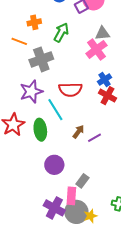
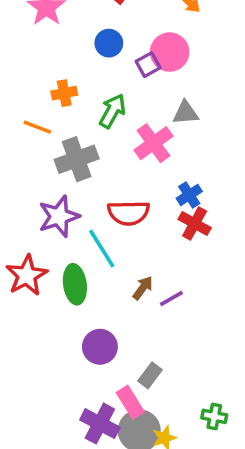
pink cross: (96, 49) -> (153, 143), moved
pink rectangle: (71, 196) -> (130, 402), turned -36

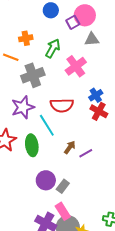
gray triangle: (186, 113) -> (92, 39), moved
gray rectangle: (150, 375) -> (63, 186), moved

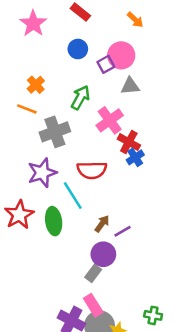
orange cross: (26, 38) -> (36, 85), moved, turned -32
red cross: (99, 111) -> (129, 142), moved
purple circle: (46, 180) -> (103, 254), moved

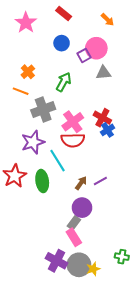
pink cross: (110, 120) -> (73, 122), moved
purple line: (122, 231) -> (100, 181), moved
pink rectangle: (93, 305) -> (74, 237), moved

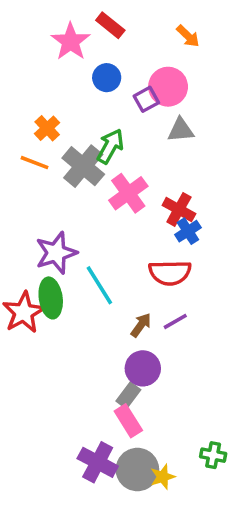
pink star: (26, 23) -> (71, 42), moved
gray cross: (43, 110) -> (83, 166), moved, turned -30
pink cross: (73, 122) -> (128, 193), moved
red semicircle: (73, 140) -> (170, 273), moved
green ellipse: (42, 181) -> (51, 298), moved

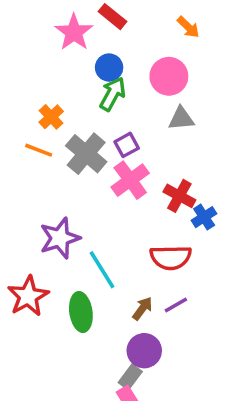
purple square: (146, 99) -> (127, 145), moved
green arrow: (110, 146) -> (113, 94), moved
blue cross: (188, 231) -> (204, 217), moved
green ellipse: (51, 298) -> (81, 312), moved

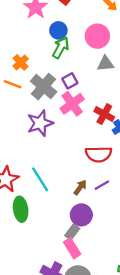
purple star: (60, 238) -> (40, 123), moved
cyan line: (102, 270) -> (40, 179), moved
green ellipse: (81, 312) -> (21, 209), moved

